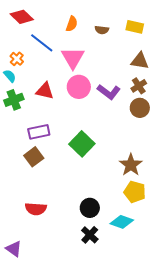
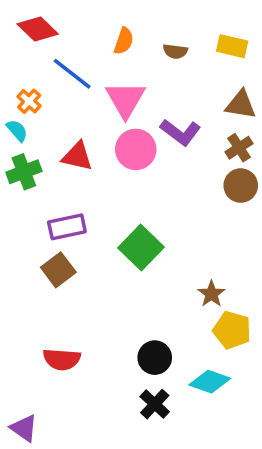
purple L-shape: (109, 92) -> (181, 132), moved
brown star: (131, 165) -> (211, 294), moved, size x0.7

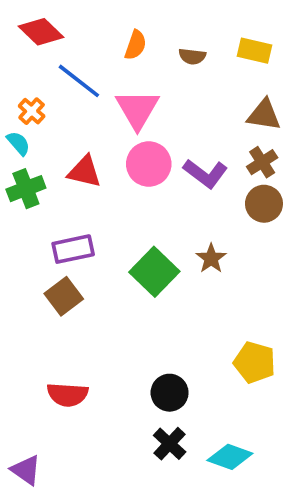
purple L-shape: (181, 132) -> (205, 173), moved
brown star: (211, 294) -> (211, 258), moved
cyan diamond: (210, 382) -> (230, 457), moved

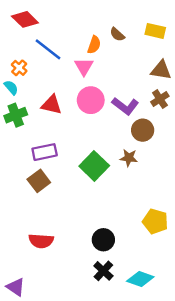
orange semicircle: (136, 45) -> (94, 45), moved
brown semicircle: (192, 56) -> (117, 34), turned 35
pink triangle: (137, 109) -> (84, 67), size x0.7
brown circle: (264, 204) -> (143, 130), moved
brown star: (211, 258) -> (129, 158), turned -30

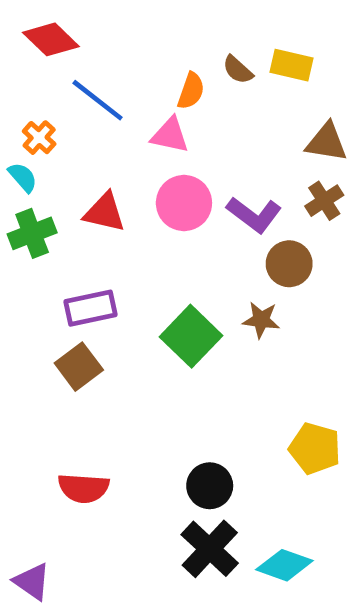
yellow rectangle: (155, 31) -> (291, 65), moved
pink triangle: (84, 67) -> (170, 135), turned -48
black cross: (103, 271) -> (210, 549), size x1.4

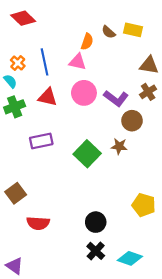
blue line: (98, 100) -> (44, 62), moved, turned 40
brown square: (79, 367) -> (16, 193), moved
black cross: (210, 549) -> (96, 251), size x0.7

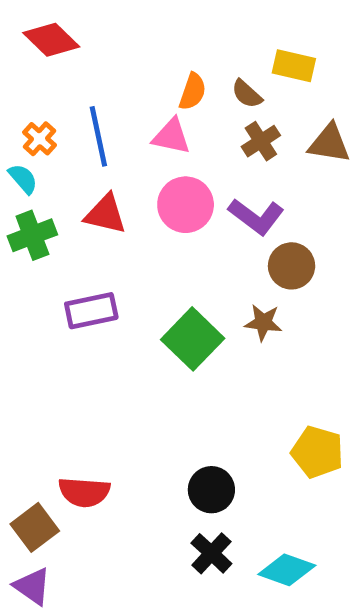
brown semicircle: (109, 32) -> (247, 94), moved
brown cross: (148, 92) -> (261, 141), moved
brown square: (16, 193) -> (35, 527), moved

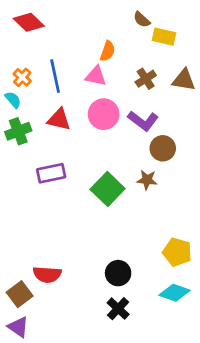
brown semicircle: (247, 94) -> (142, 20), moved
cyan diamond: (287, 570) -> (175, 293), moved

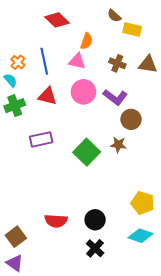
red diamond: (29, 22) -> (57, 20), moved
brown cross: (146, 79) -> (117, 63), turned -35
red semicircle: (47, 274) -> (56, 221), moved

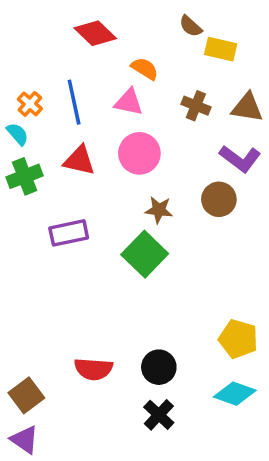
orange semicircle: (87, 41) -> (145, 69), turned -77
purple L-shape: (115, 97) -> (240, 159), moved
brown star: (118, 145) -> (159, 210), moved

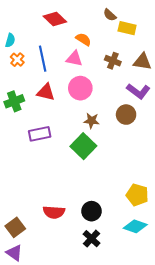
cyan semicircle: (17, 134) -> (10, 40), moved, turned 56

